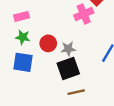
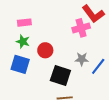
gray star: (68, 49) -> (82, 59), moved
black square: (68, 68) -> (60, 75), turned 30

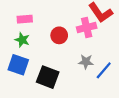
red circle: (45, 50) -> (59, 35), moved
black square: (60, 75) -> (48, 77), moved

